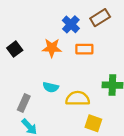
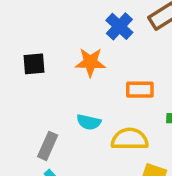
black square: (15, 49) -> (34, 64), turned 32
orange rectangle: (84, 49) -> (140, 90), moved

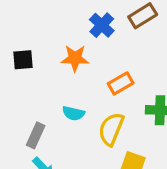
orange rectangle: (140, 90) -> (121, 83), turned -30
yellow semicircle: (130, 139) -> (111, 129), turned -68

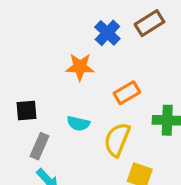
black square: (23, 60) -> (27, 111), moved

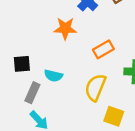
cyan semicircle: (78, 123) -> (53, 76), moved

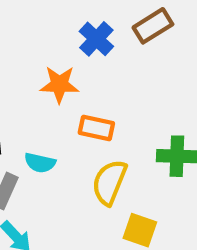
orange rectangle: (103, 49) -> (96, 128), moved, turned 42

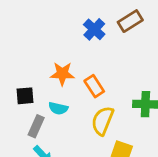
orange star: (59, 85) -> (62, 74), moved
orange rectangle: (96, 128) -> (94, 86), turned 45

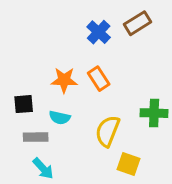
orange rectangle: (94, 86) -> (99, 79), moved
gray rectangle: (36, 126) -> (36, 137), turned 65

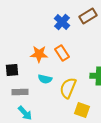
cyan semicircle: (60, 118) -> (45, 79), moved

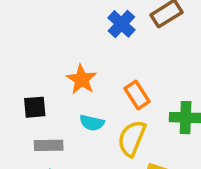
orange rectangle: (62, 53) -> (137, 95), moved
orange star: (39, 54) -> (82, 79), turned 30

